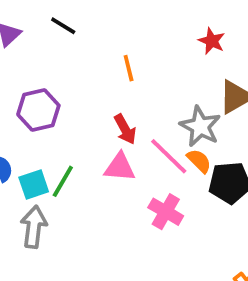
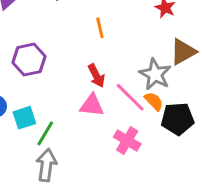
green line: (63, 181) -> (45, 133), moved
gray arrow: (34, 227) -> (46, 165), moved

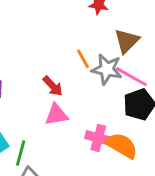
orange line: (100, 28) -> (83, 59), moved
pink line: (130, 97) -> (131, 77), moved
orange semicircle: (154, 101) -> (122, 146), moved, size x1.6

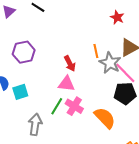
pink cross: (98, 138) -> (74, 106), moved
green line: (21, 153) -> (57, 106), moved

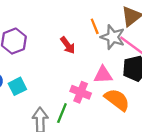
pink triangle: (66, 84) -> (103, 75), moved
green line: (57, 106) -> (62, 113), moved

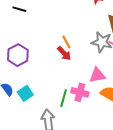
orange line: (95, 26) -> (66, 42), moved
green line: (62, 113) -> (64, 98), moved

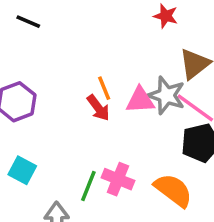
pink triangle: (97, 75) -> (140, 100), moved
cyan square: (25, 93) -> (22, 170), turned -35

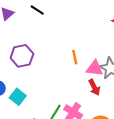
red arrow: (98, 108) -> (94, 87), moved

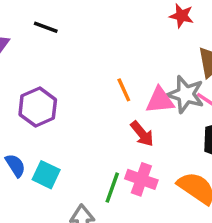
red arrow: (94, 87) -> (142, 134), moved

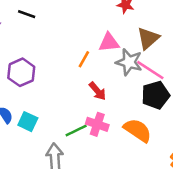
orange line: (124, 90) -> (84, 59), turned 54
pink triangle: (160, 100) -> (109, 42), moved
green line: (112, 188) -> (76, 130), turned 45

